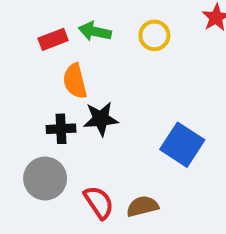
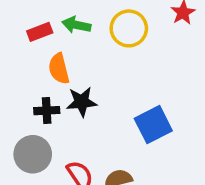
yellow circle: (154, 35) -> (129, 28), size x1.4
blue square: (182, 145) -> (153, 125), turned 30

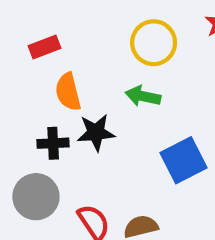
green arrow: (76, 25) -> (143, 96), moved

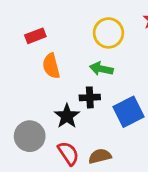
black star: (96, 133) -> (67, 116), moved, turned -30
black cross: (53, 143) -> (90, 97), moved

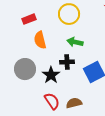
yellow circle: (108, 33) -> (69, 14), moved
gray circle: (30, 136) -> (25, 69), moved

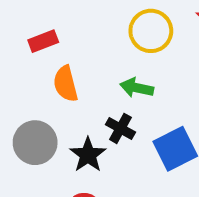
yellow circle: (69, 14) -> (151, 31), moved
black cross: (67, 62) -> (120, 128), turned 32

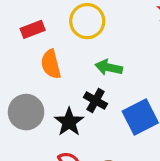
yellow circle: (151, 31) -> (87, 21), moved

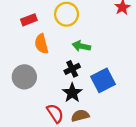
black cross: (95, 101) -> (72, 69), turned 35
black star: (69, 122) -> (72, 93), moved

